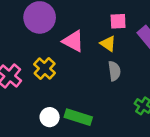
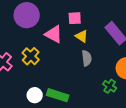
pink square: (118, 21) -> (75, 18), moved

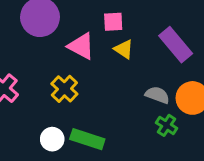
yellow cross: (31, 56) -> (64, 89), moved
gray semicircle: (87, 58) -> (157, 95), moved, turned -63

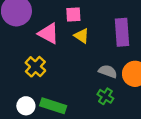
purple rectangle: (176, 45) -> (122, 32), turned 36
green cross: (167, 125) -> (105, 96), moved

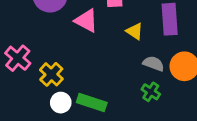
yellow triangle: (82, 36) -> (135, 31), moved
yellow cross: (35, 67) -> (51, 74), moved

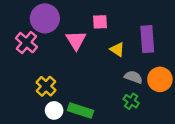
pink triangle: (86, 21) -> (76, 40), turned 30
pink cross: (18, 58) -> (26, 43), moved

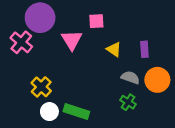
purple rectangle: (147, 39) -> (144, 49), moved, size x0.6

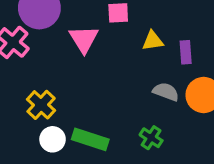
yellow triangle: (114, 49) -> (153, 41), moved, turned -42
green cross: (128, 102) -> (151, 138), moved

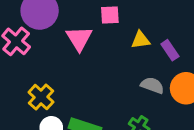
purple rectangle: (186, 52) -> (170, 50), turned -30

